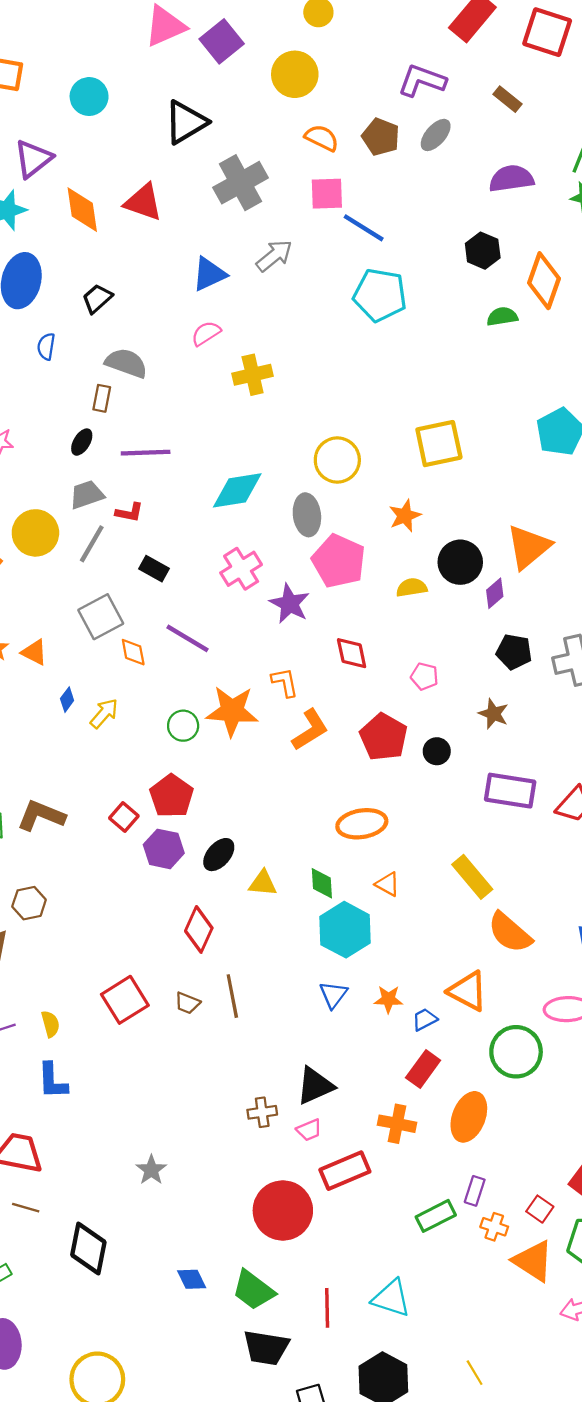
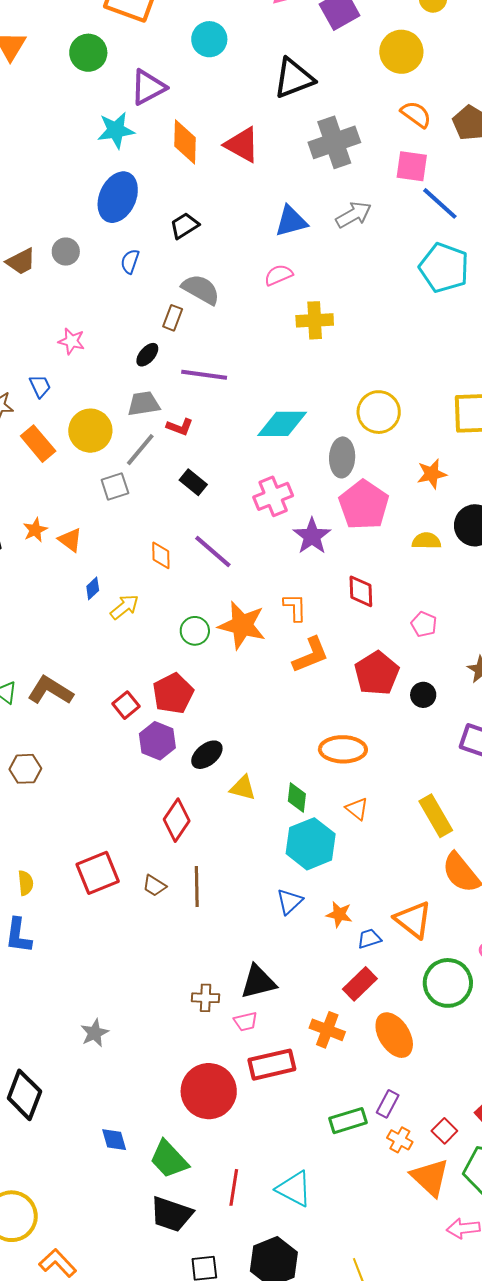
gray square: (101, 617) -> (115, 486), moved, size x0.7
orange ellipse: (469, 1117) -> (394, 1035), turned -63

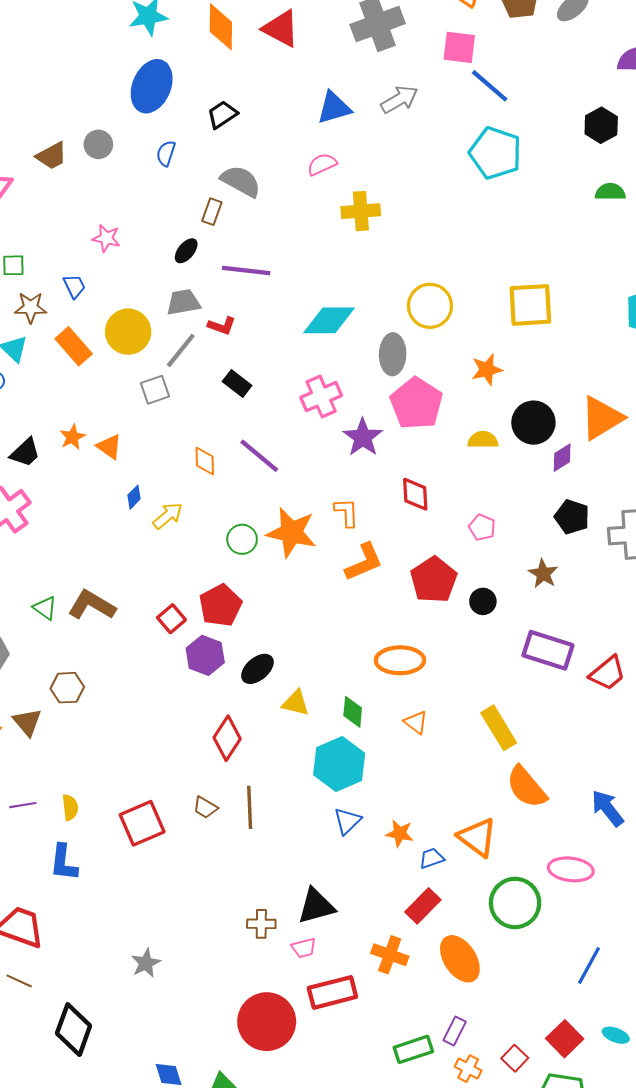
cyan hexagon: (311, 844) -> (339, 764), moved
red square: (98, 873) -> (142, 823), moved

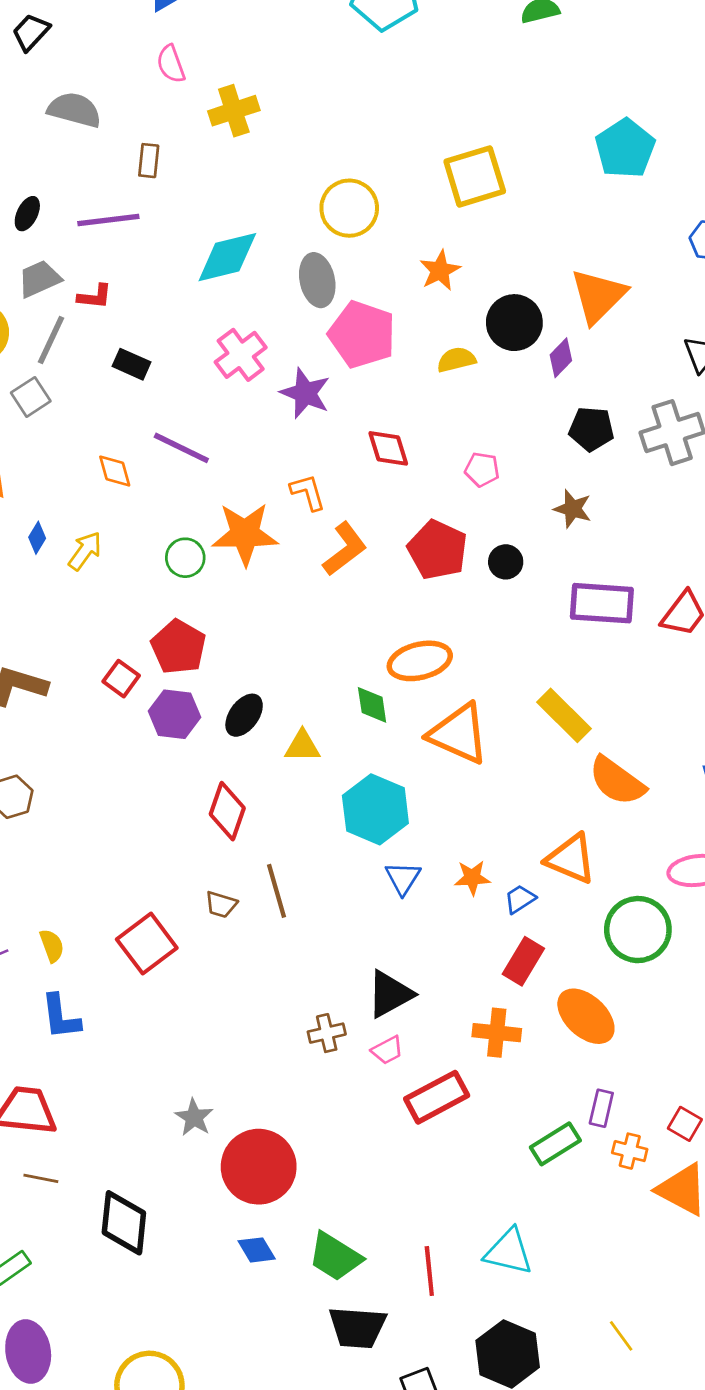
pink semicircle: (322, 164) -> (171, 64), turned -72
brown rectangle: (212, 212) -> (149, 161), moved
green diamond: (353, 712) -> (372, 705), moved
orange triangle: (416, 722) -> (459, 734), size x2.0
red circle: (267, 1022) -> (259, 1167), moved

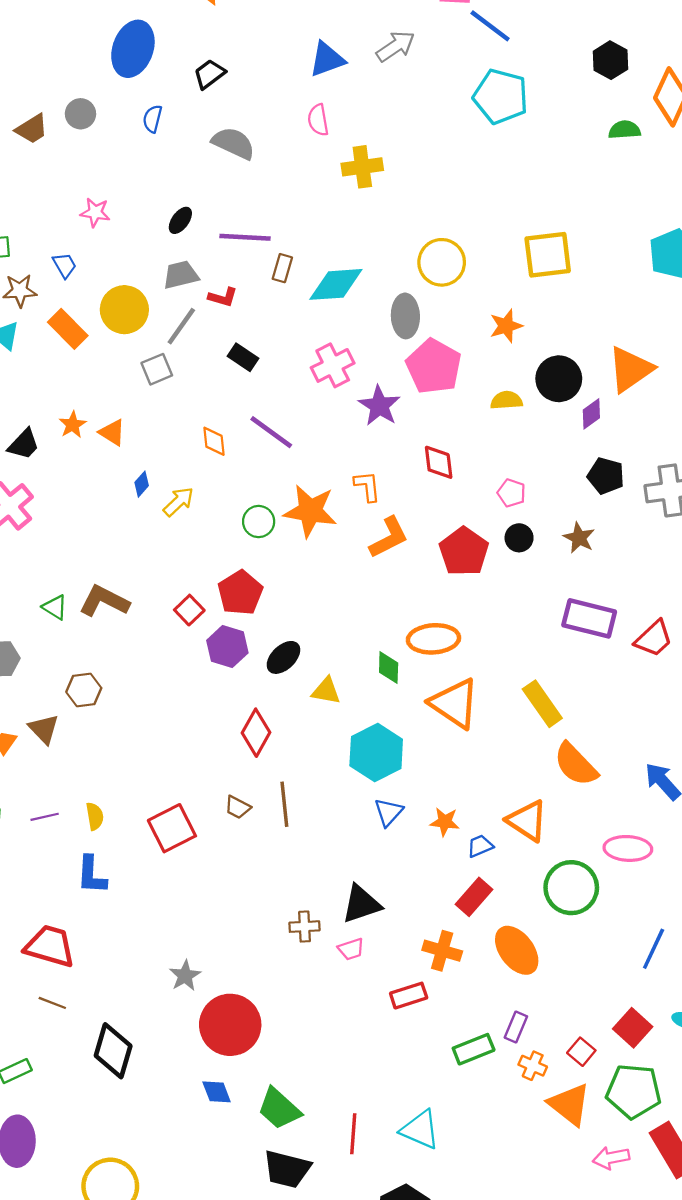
brown rectangle: (149, 161) -> (282, 268), moved
black circle: (506, 562) -> (519, 538), moved
red rectangle: (437, 1097) -> (409, 996), moved, size x0.7

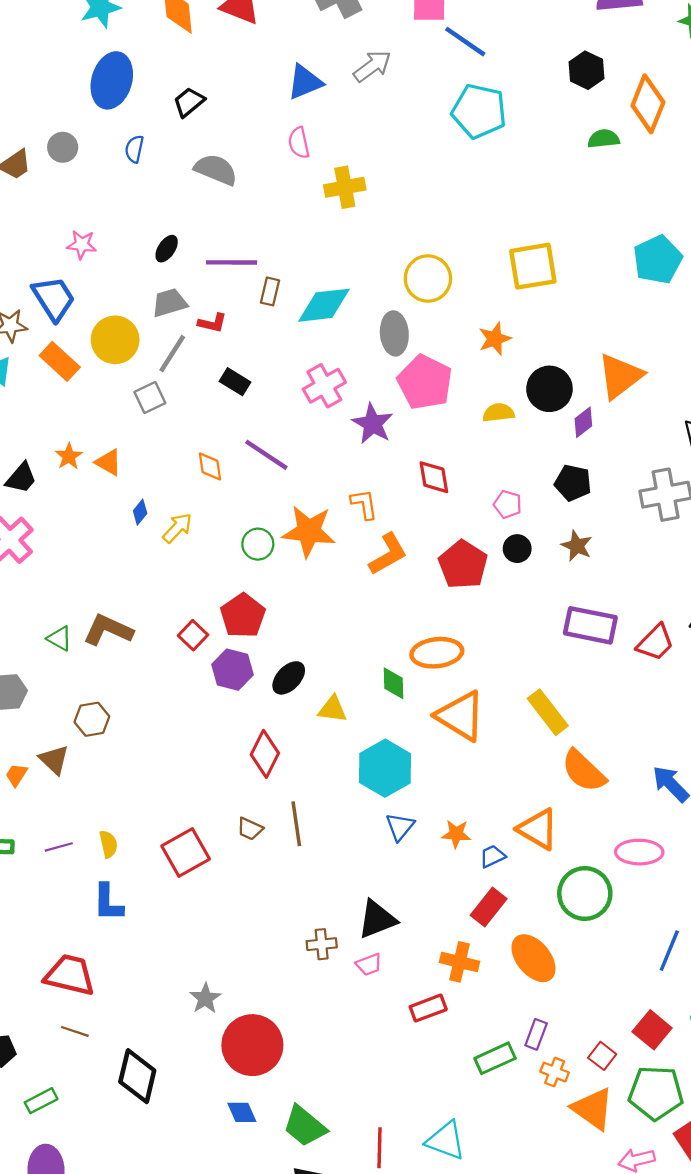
blue trapezoid: (65, 265) -> (54, 298), size x1.8
black pentagon: (606, 476) -> (573, 483), moved

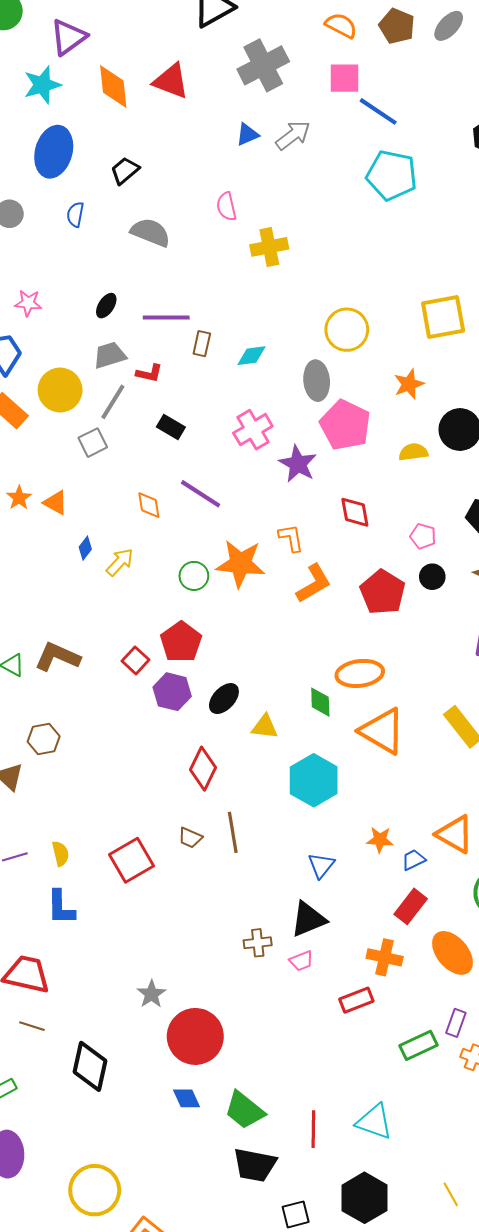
blue triangle: (305, 82) -> (247, 134), moved, size x0.7
cyan diamond: (324, 305) -> (252, 356), size x0.6
blue triangle: (400, 827) -> (321, 865), moved

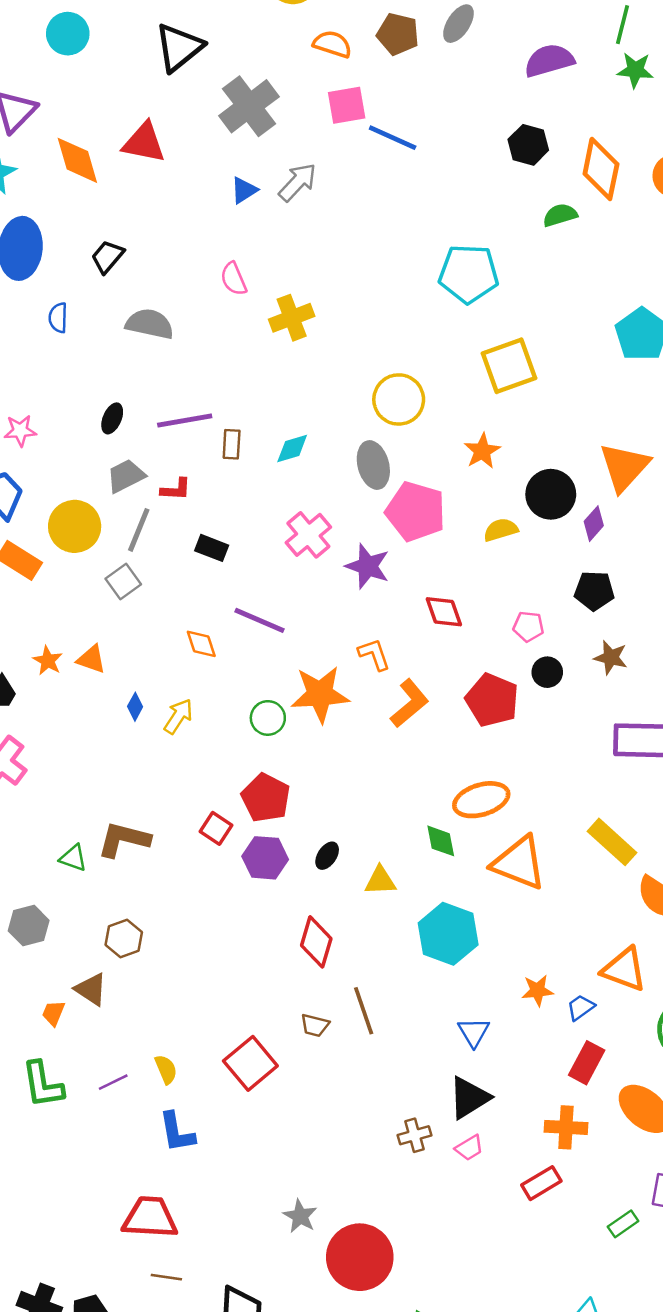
cyan pentagon: (392, 175) -> (469, 274), moved
black ellipse: (224, 699) -> (327, 856), size x0.7
green rectangle: (418, 1045) -> (623, 1224), size x0.7

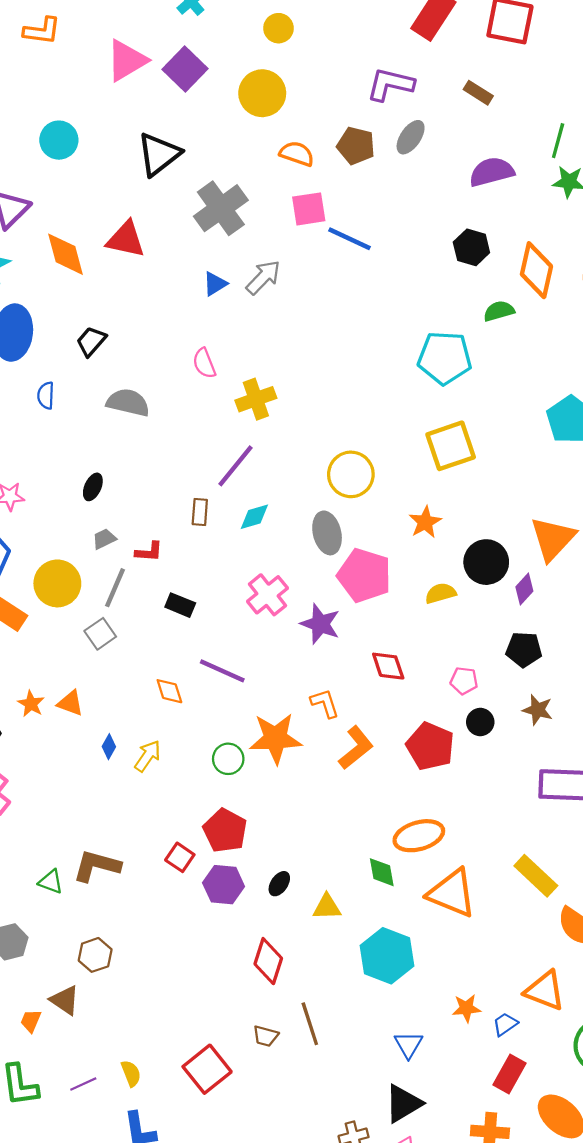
cyan pentagon: (469, 274) -> (445, 358), moved
purple line: (185, 421) -> (235, 466), moved, turned -42
gray trapezoid: (126, 476) -> (104, 539), size x0.7

